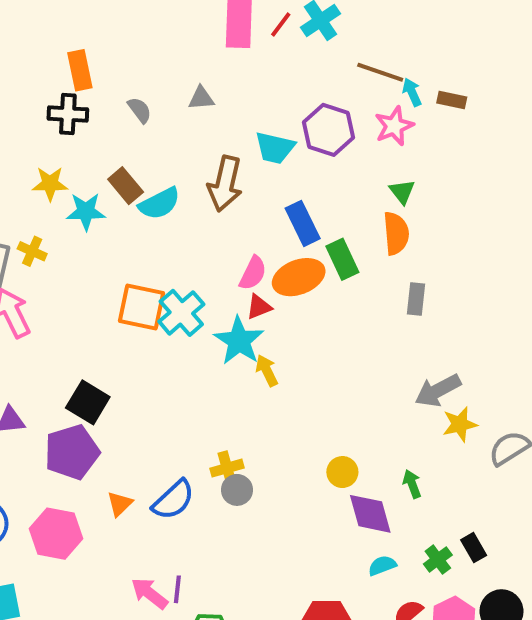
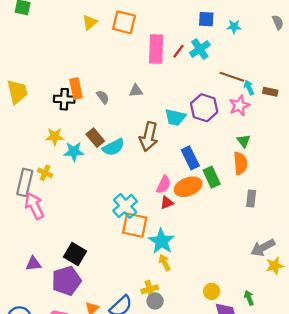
orange rectangle: (80, 70) -> (76, 89), moved
orange square: (142, 307) -> (135, 225), moved
cyan star: (239, 341) -> (161, 241), moved
yellow arrow: (267, 371) -> (165, 263), moved

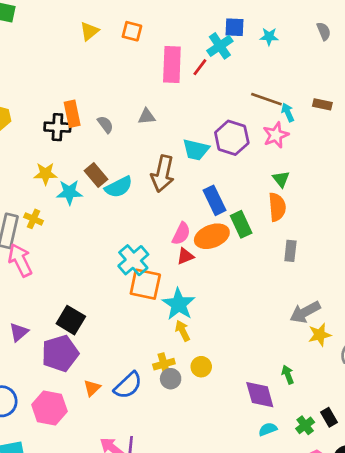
orange square: (124, 22) -> (132, 31), size x0.7
cyan cross: (200, 49) -> (220, 46), moved
brown rectangle: (270, 92) -> (322, 104), moved
purple triangle: (33, 264) -> (19, 332), turned -35
yellow circle: (212, 291) -> (201, 367), moved

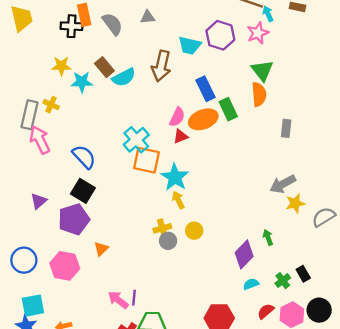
gray semicircle: (105, 124) -> (112, 24), size x1.5
green triangle: (281, 179) -> (262, 71), size x1.5
gray rectangle: (290, 251) -> (286, 128), moved
blue semicircle: (128, 385) -> (84, 157), moved, turned -90
purple diamond: (260, 395) -> (244, 254), turned 60

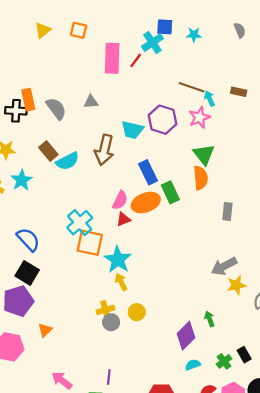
cyan star: (82, 82) -> (22, 180), moved, turned -30
purple line: (134, 298) -> (109, 377), moved

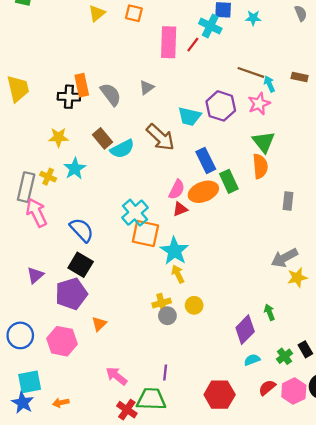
cyan cross: (152, 43) -> (210, 26), turned -30
gray triangle: (91, 102) -> (147, 87), turned -32
brown arrow: (104, 150) -> (160, 137), turned -60

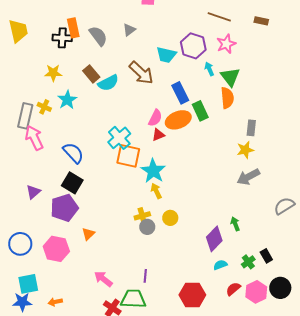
cyan arrow: (269, 84) -> (209, 69), moved
yellow star: (297, 278) -> (245, 150), moved
blue star: (23, 403) -> (22, 302), turned -30

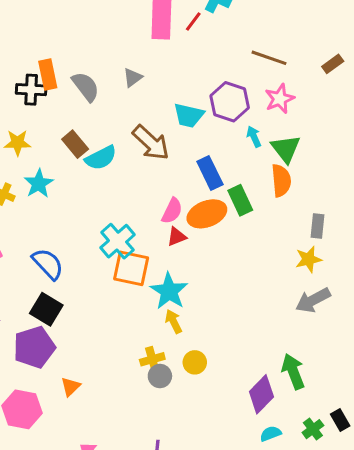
brown rectangle: (261, 21) -> (333, 64), turned -48
green arrow: (235, 224) -> (293, 371), size x1.6

